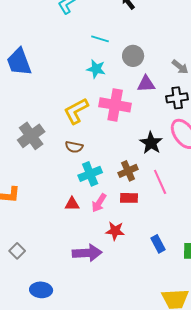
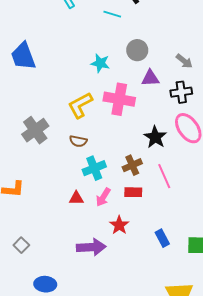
cyan line: (100, 39) -> (112, 14), moved
red star: (115, 231) -> (119, 225), turned 30

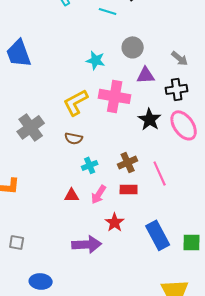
black star: (155, 137) -> (150, 119), moved
cyan cross: (94, 168) -> (90, 165), size x0.7
blue rectangle: (162, 238) -> (158, 235), size x1.6
gray square: (21, 245) -> (17, 242), turned -35

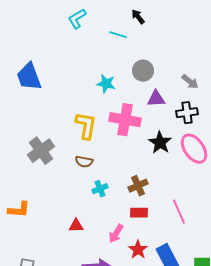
yellow L-shape: (76, 102) -> (86, 126), turned 128
pink line: (160, 173) -> (179, 212), moved
pink arrow: (99, 194) -> (116, 234), moved
red triangle: (72, 195) -> (76, 226), moved
red star: (115, 222) -> (138, 250), moved

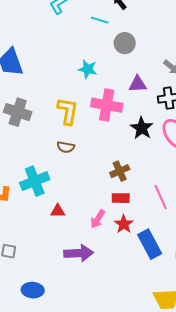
gray circle: (143, 71) -> (125, 43), moved
gray cross: (41, 151) -> (18, 112), moved, turned -36
cyan cross: (100, 189) -> (35, 181), moved, size x1.8
red star: (138, 250) -> (124, 224), moved

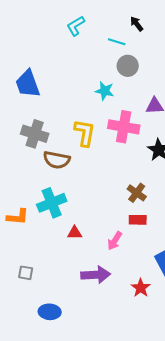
gray circle: (125, 43) -> (128, 66), moved
brown semicircle: (66, 147) -> (57, 160), moved, size x1.5
brown cross: (120, 171) -> (137, 193), turned -30
red star: (124, 224) -> (141, 288), moved

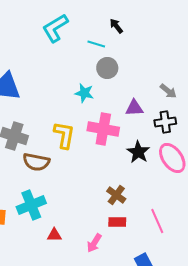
cyan L-shape: (76, 26) -> (55, 28), size x1.4

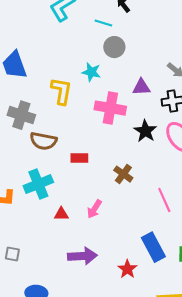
yellow L-shape: (64, 135) -> (61, 91), moved
red rectangle: (117, 222) -> (79, 158), moved
pink arrow: (94, 243) -> (94, 209), moved

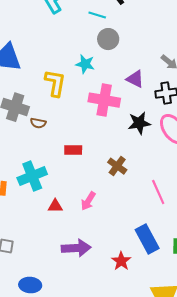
purple triangle: (141, 87) -> (135, 79), turned 30
black star: (145, 131) -> (139, 123), turned 30
brown semicircle: (43, 141) -> (38, 123), moved, size x0.6

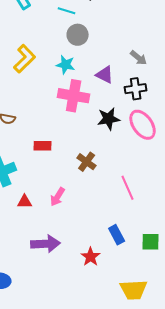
cyan star: (85, 64) -> (66, 65), moved
yellow L-shape: (55, 83) -> (25, 59), moved, turned 36
blue rectangle: (147, 239) -> (117, 235), size x0.7

